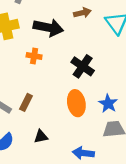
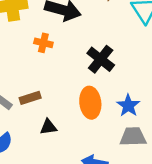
brown rectangle: (26, 102) -> (30, 98), turned 42
black triangle: (41, 137) -> (48, 127), moved

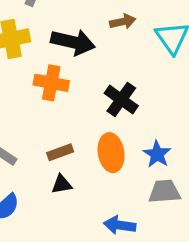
orange cross: (43, 43) -> (51, 83), size x1.5
brown rectangle: (30, 98) -> (60, 152), moved

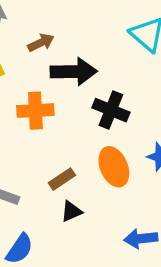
brown arrow: (123, 22) -> (41, 43), moved
black arrow: (73, 42) -> (74, 72), moved

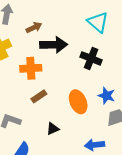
black cross: (111, 110) -> (91, 58), moved
brown rectangle: (62, 179) -> (39, 96), moved

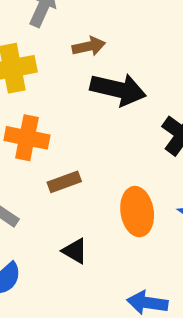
orange cross: (31, 68) -> (27, 138), moved
black triangle: (53, 129) -> (75, 251), turned 40

